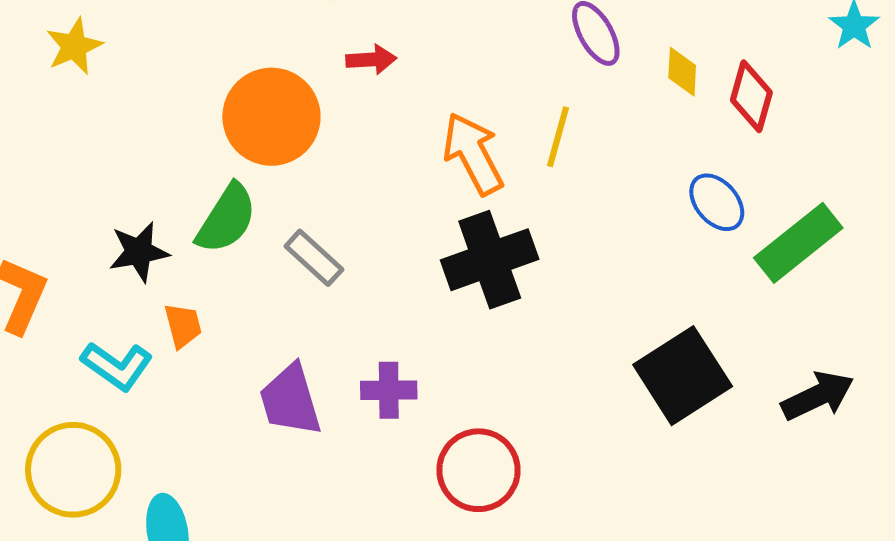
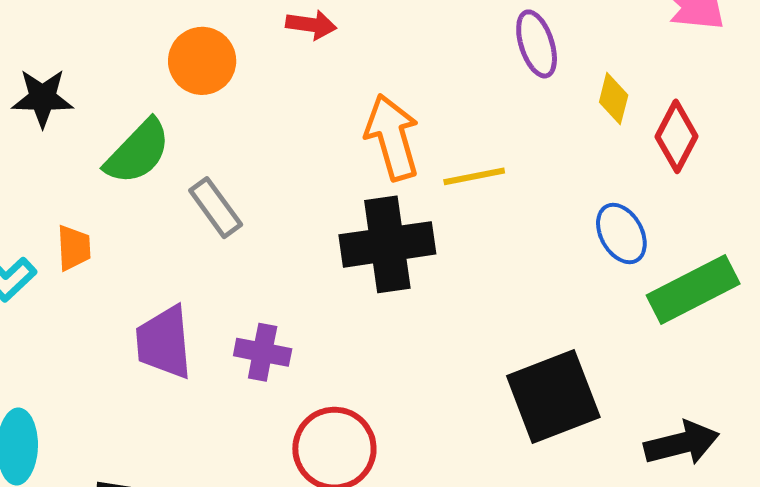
orange circle: (271, 117) -> (202, 61), size x0.7
yellow line: (558, 137) -> (474, 176), moved, turned 52
black star: (139, 252) -> (42, 98), moved

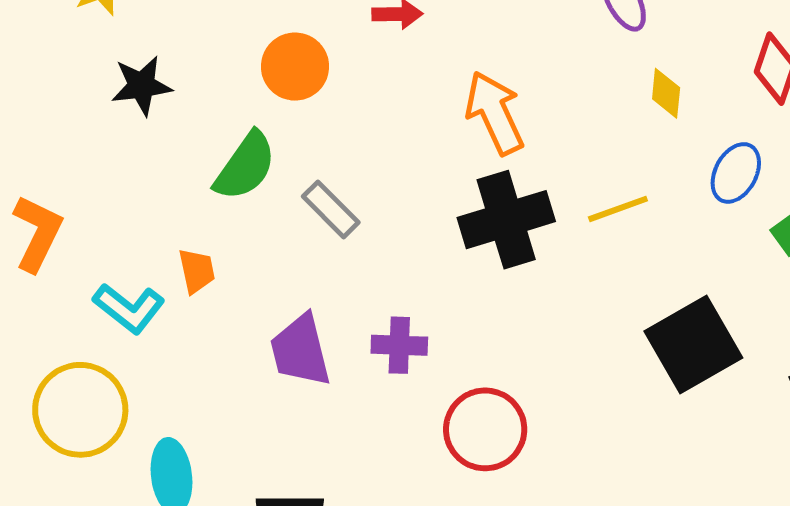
black star: (42, 98) -> (142, 86), moved
yellow diamond: (614, 99) -> (666, 93), moved
yellow line: (474, 176) -> (618, 209), moved
blue ellipse: (621, 234) -> (736, 173), turned 66

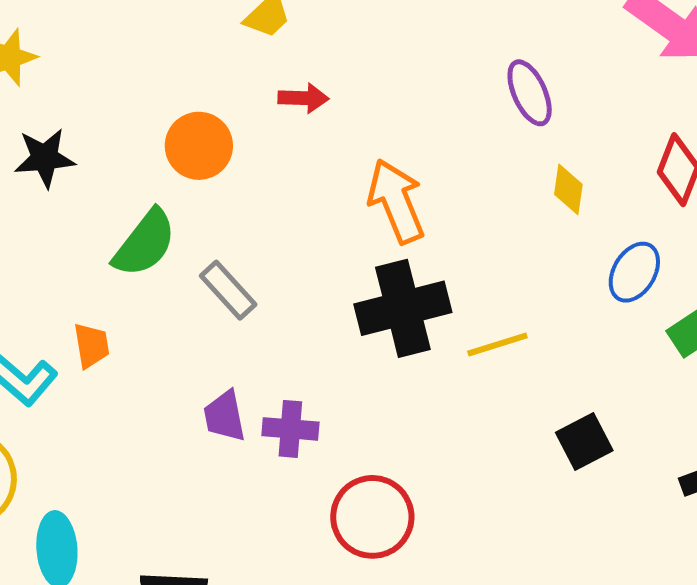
yellow line: (618, 209) -> (497, 344), moved
black square: (693, 344) -> (584, 442), size x0.6
purple trapezoid: (300, 350) -> (225, 416), moved, size x0.7

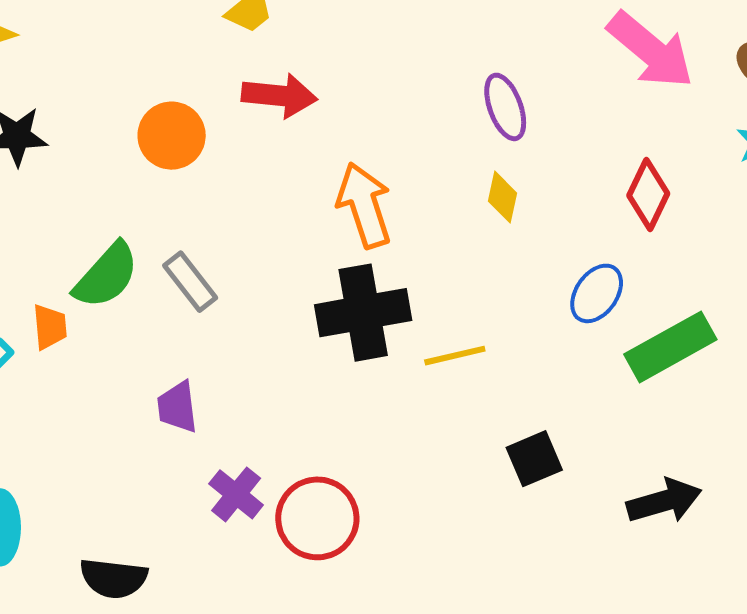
red arrow: (303, 98) -> (279, 96), size x1.5
yellow diamond: (568, 189) -> (502, 197), moved
green semicircle: (145, 243) -> (106, 276), moved
purple cross: (290, 429) -> (236, 494), moved, turned 30

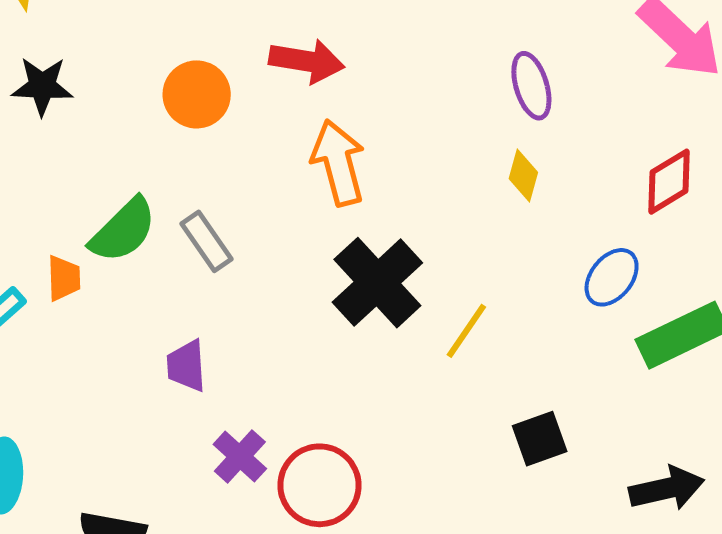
red diamond: (648, 194) -> (669, 182), turned 30
orange arrow: (364, 205) -> (338, 163), moved
black cross: (363, 313) -> (377, 283), turned -36
yellow line: (455, 356) -> (466, 331), turned -46

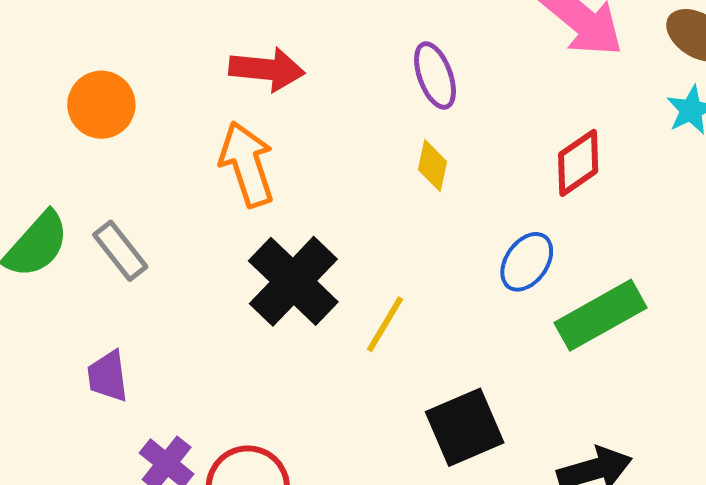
red arrow: (307, 61) -> (267, 69), moved
black square: (540, 439) -> (465, 427), size x1.4

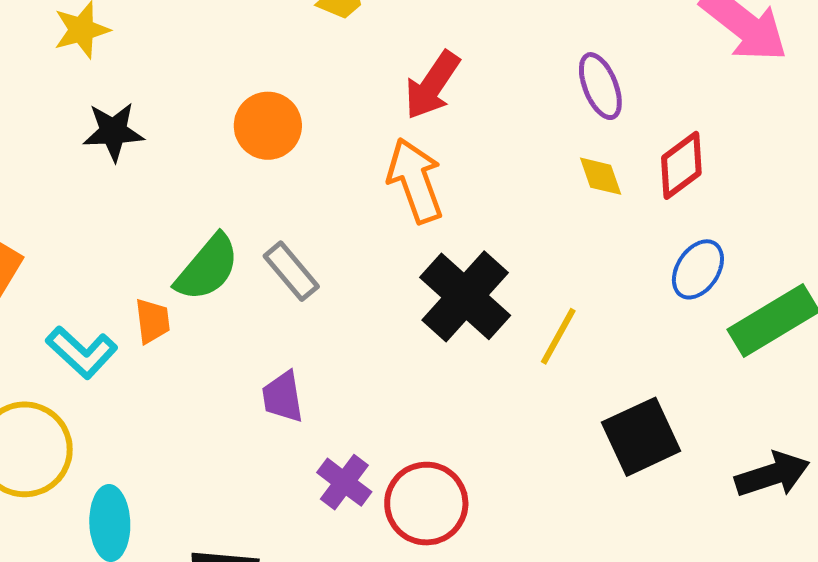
red arrow: (267, 69) -> (432, 85), turned 120
red diamond: (578, 163) -> (681, 165), moved
yellow diamond: (432, 166) -> (601, 176), turned -30

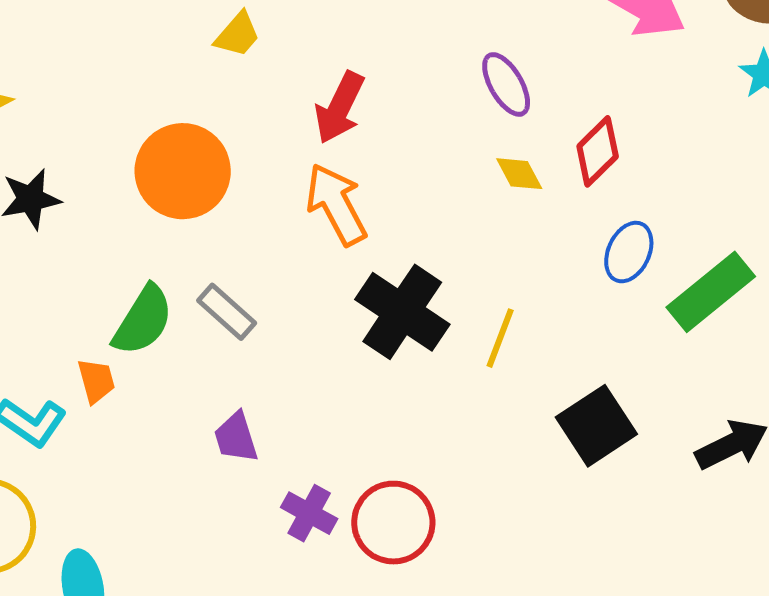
orange circle: (268, 126) -> (183, 171), size x1.4

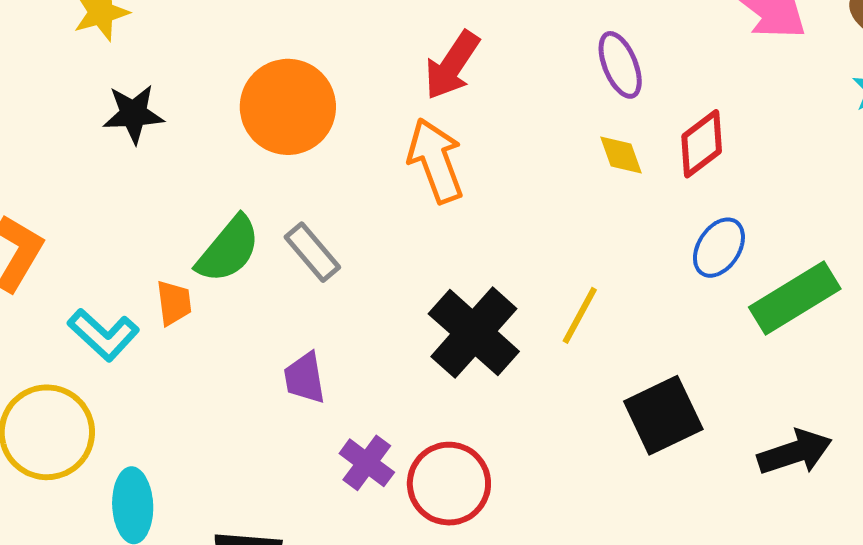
black cross: (402, 312) -> (474, 333), moved

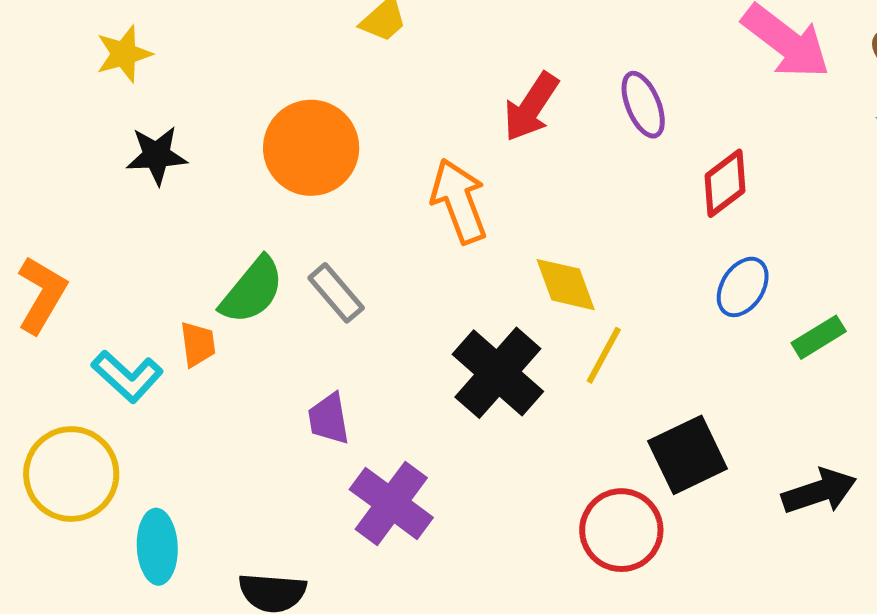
red arrow: (452, 65) -> (531, 107), moved
yellow diamond: (621, 155) -> (566, 285), moved, size x1.4
green rectangle: (795, 298) -> (819, 337), size x0.6
purple cross: (367, 463) -> (391, 503), size x1.5
red circle: (449, 484) -> (621, 530), moved

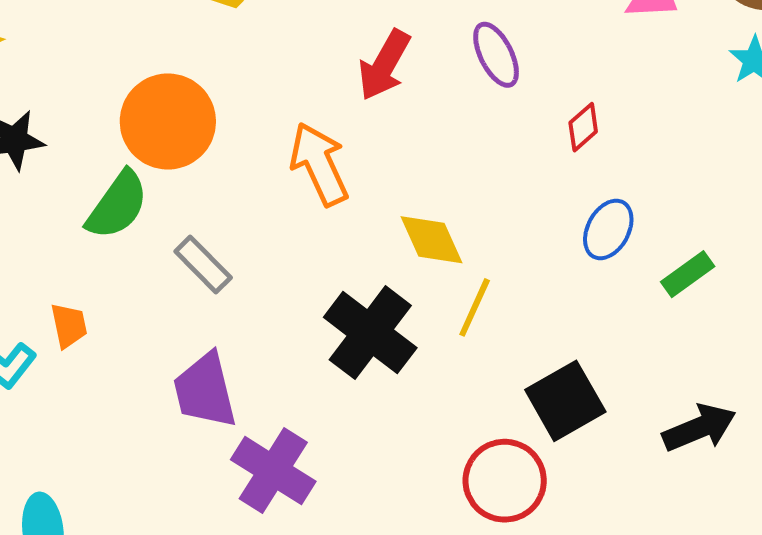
red diamond: (725, 183) -> (583, 127), size x0.7
green semicircle: (252, 290) -> (117, 205), moved
purple trapezoid: (329, 419) -> (205, 391), size x1.5

